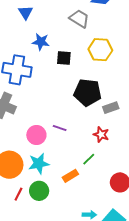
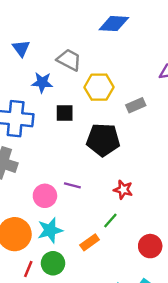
gray trapezoid: (79, 19) -> (69, 60), moved
yellow hexagon: (100, 50) -> (99, 87), moved
black square: (64, 58) -> (65, 113), moved
gray rectangle: (111, 108) -> (136, 105), moved

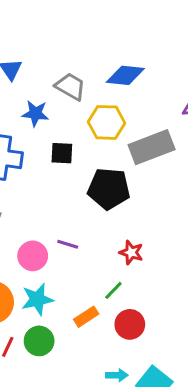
blue diamond: (114, 24) -> (125, 75), moved
gray rectangle: (136, 105) -> (152, 147), size x1.8
red circle: (150, 246) -> (130, 324), moved

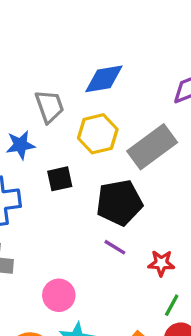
gray trapezoid: (70, 86) -> (49, 106), turned 56
purple line: (68, 244) -> (115, 247), moved, turned 30
green line: (113, 290) -> (172, 305), moved

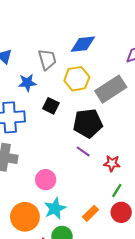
black square: (60, 179) -> (51, 106), turned 35

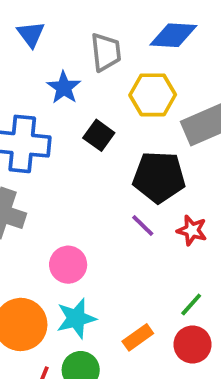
blue star: (27, 83) -> (64, 88), turned 30
red star: (112, 163) -> (192, 230), moved

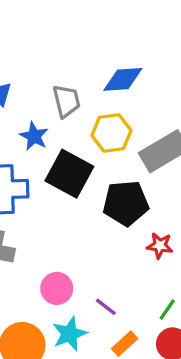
black square: (99, 135) -> (69, 174), size x1.8
purple line: (143, 225) -> (106, 307), moved

